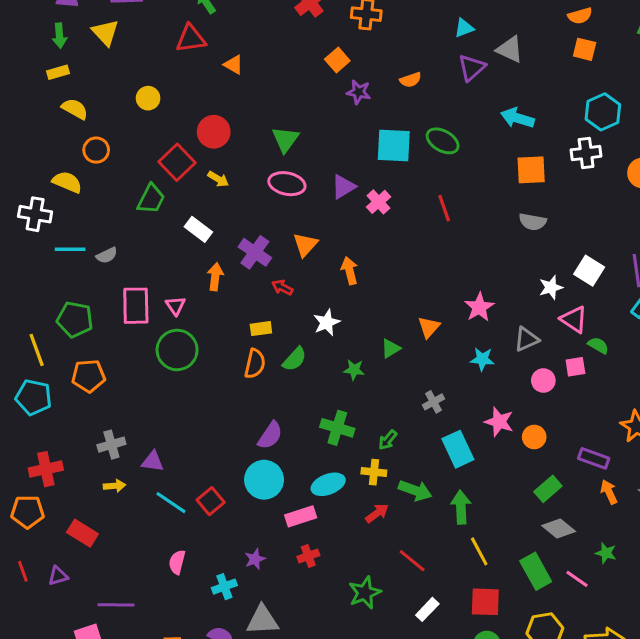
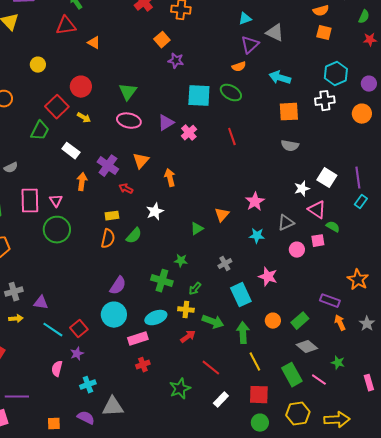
orange semicircle: (411, 80) -> (239, 67), moved
green star: (354, 370) -> (181, 261), moved
orange circle: (534, 437) -> (273, 321), moved
purple star: (255, 559) -> (77, 354), moved

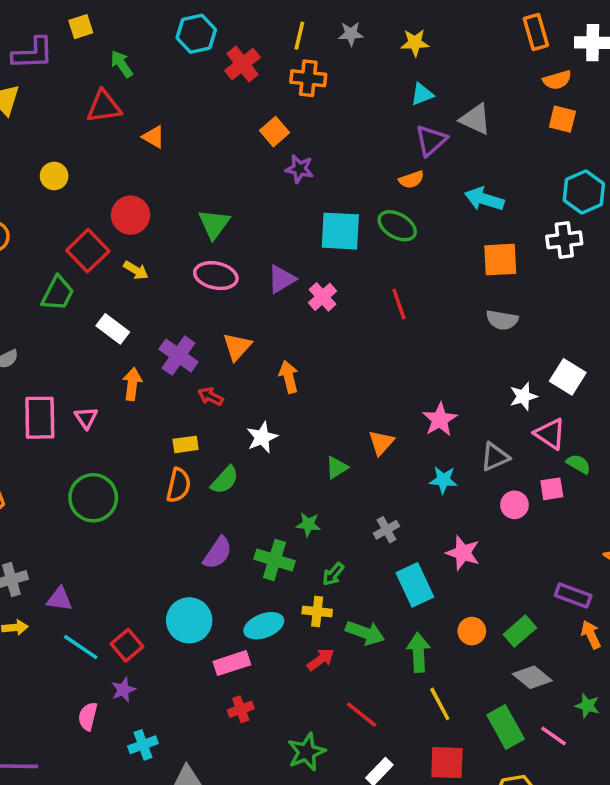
green circle: (57, 230) -> (93, 498), moved
purple semicircle: (118, 286) -> (218, 553), moved

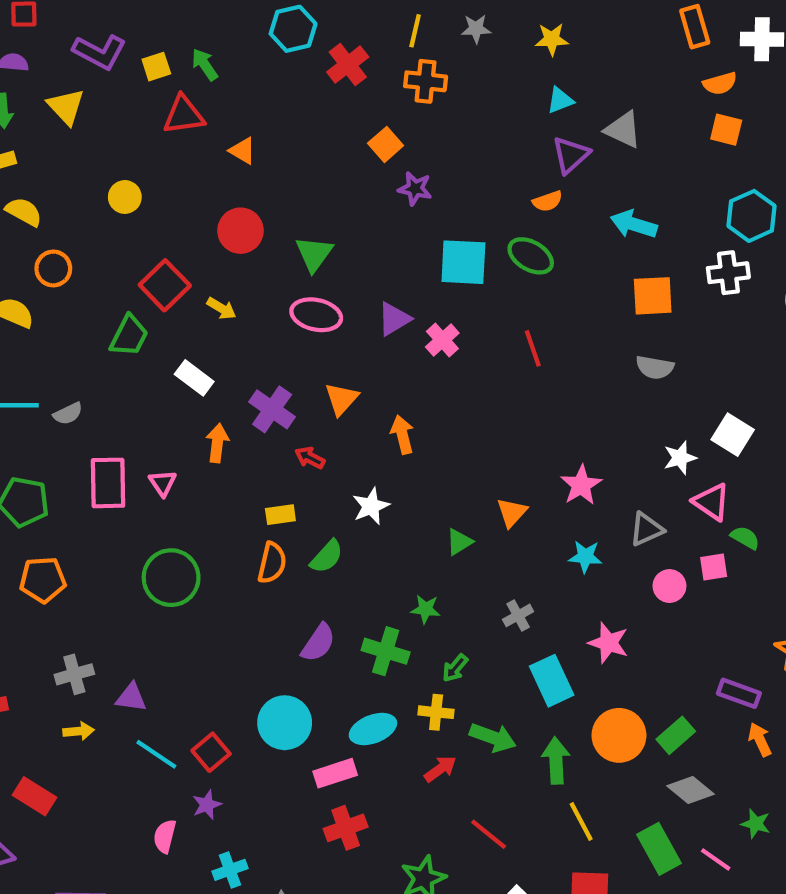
yellow square: (81, 27) -> (156, 67), moved
purple L-shape: (33, 53) -> (100, 52), turned 30
red circle: (131, 215) -> (240, 231), moved
orange circle: (472, 631) -> (619, 735), size x1.6
red cross: (241, 709) -> (346, 828), size x1.4

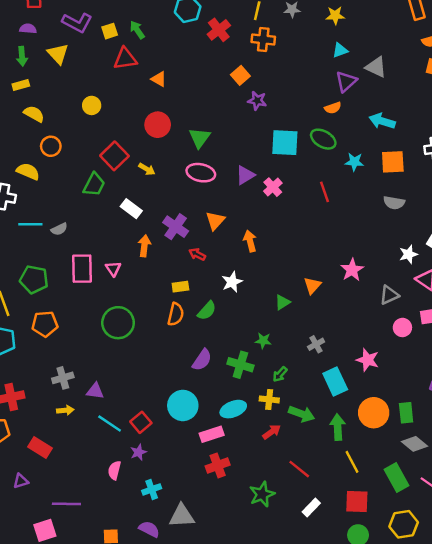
cyan star: (585, 557) -> (354, 162), moved
green rectangle: (676, 735) -> (406, 413), turned -55

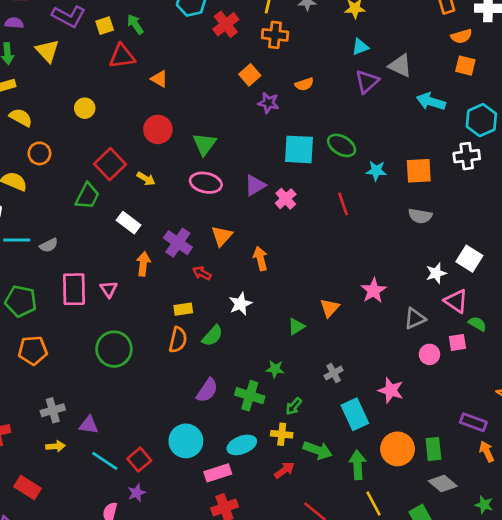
orange semicircle: (333, 108) -> (304, 84), moved
cyan arrow: (382, 121) -> (431, 101), moved

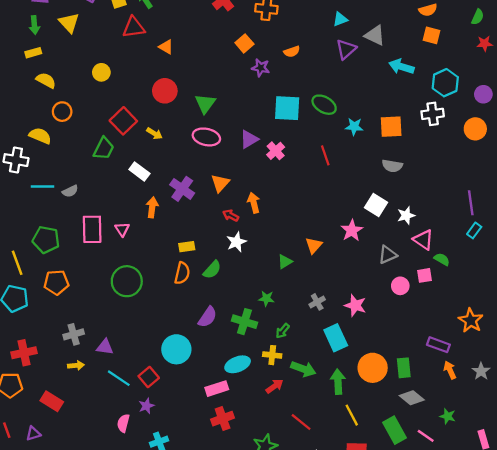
white square: (469, 259) -> (376, 205), moved
red arrow: (202, 273) -> (231, 215), moved
pink star: (391, 390) -> (355, 305), moved
cyan circle: (186, 441) -> (176, 349), moved

